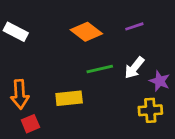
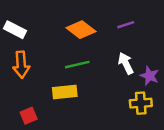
white arrow: (134, 68) -> (126, 63), turned 115
green line: (100, 69) -> (77, 65), moved
orange arrow: (20, 94) -> (21, 65), moved

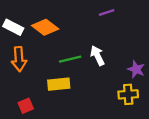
purple line: (126, 25) -> (107, 12), moved
orange diamond: (81, 30) -> (45, 27), moved
white arrow: (126, 63) -> (97, 56), moved

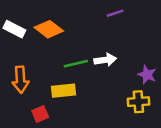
white arrow: (97, 56) -> (105, 60), turned 108
orange arrow: (19, 59) -> (21, 80), moved
red square: (26, 106) -> (40, 114), moved

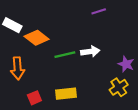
orange diamond: (49, 29) -> (37, 38), moved
yellow rectangle: (64, 91) -> (66, 94), moved
yellow cross: (138, 102) -> (119, 87), turned -30

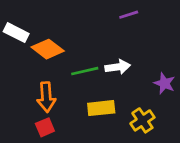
orange arrow: (18, 68) -> (46, 97), moved
yellow cross: (119, 87) -> (142, 120), moved
yellow rectangle: (66, 94) -> (101, 108), moved

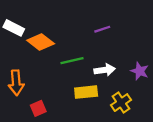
purple line: (129, 15) -> (102, 29), moved
white arrow: (118, 67) -> (105, 70), moved
orange arrow: (46, 97) -> (16, 83), moved

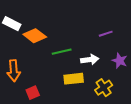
purple line: (102, 29) -> (106, 34), moved

